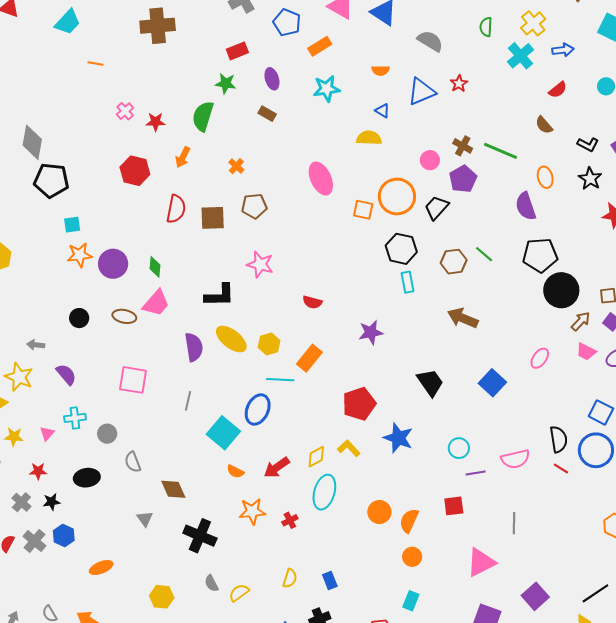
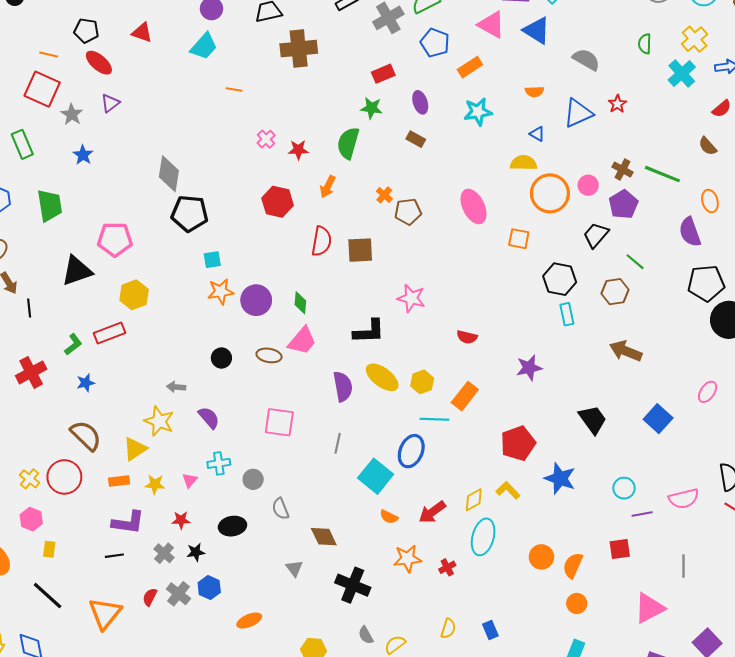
orange circle: (397, 196) -> (550, 193), moved
brown pentagon: (254, 206) -> (408, 212), moved
green line: (484, 254) -> (635, 262), moved

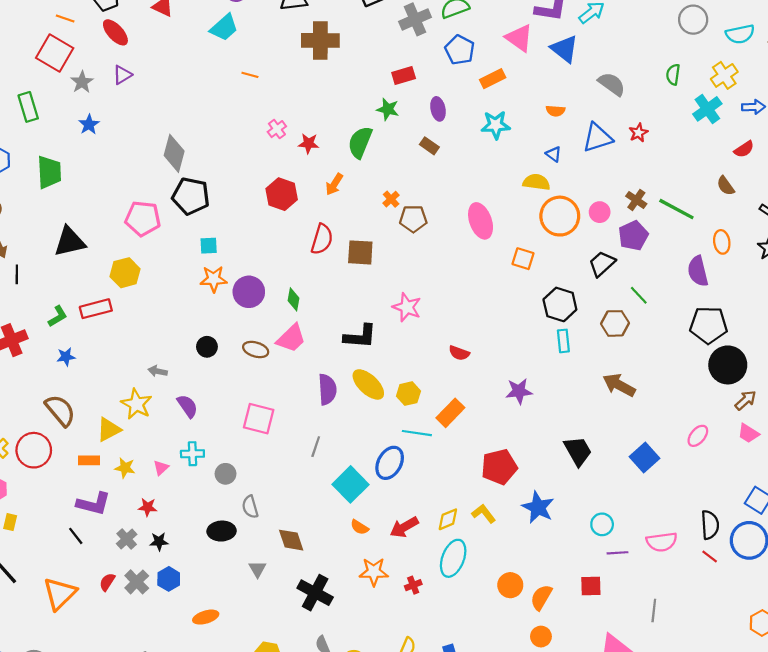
pink pentagon: (115, 239) -> (143, 219), moved
black ellipse: (232, 526) -> (222, 531), moved
black line: (114, 556) -> (76, 536), turned 54

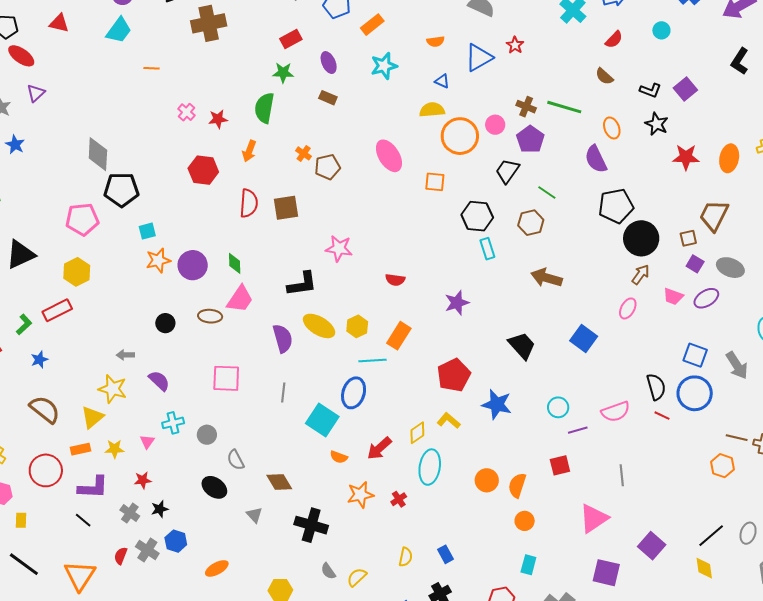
brown arrow: (746, 400) -> (641, 275), moved
red circle: (34, 450) -> (46, 470), moved
black ellipse: (222, 531) -> (214, 487), turned 50

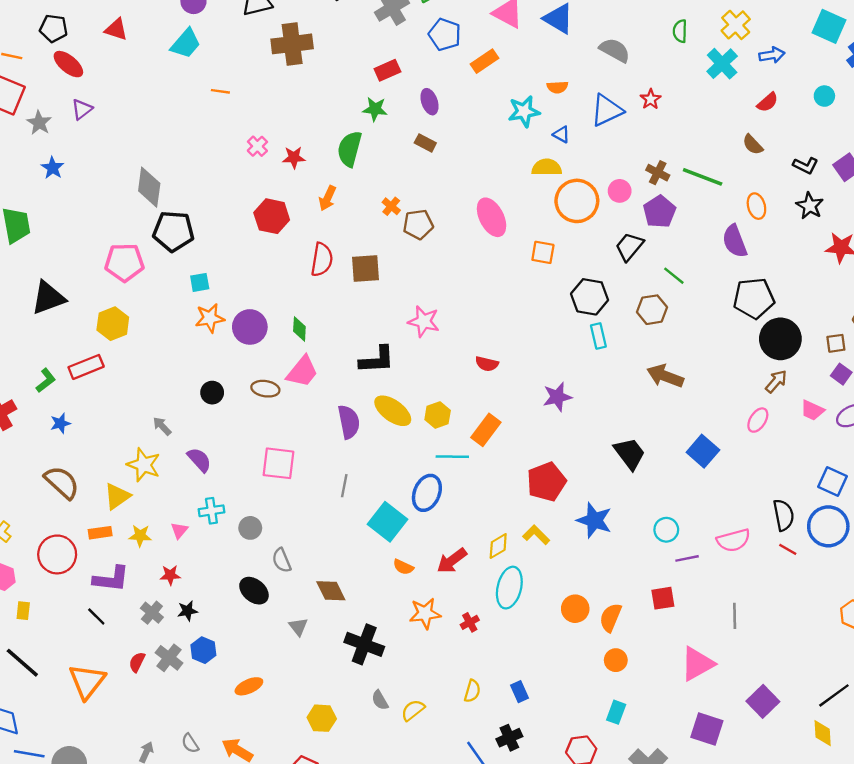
cyan star: (384, 66) -> (524, 111), moved
gray arrow: (125, 355) -> (162, 426), turned 42

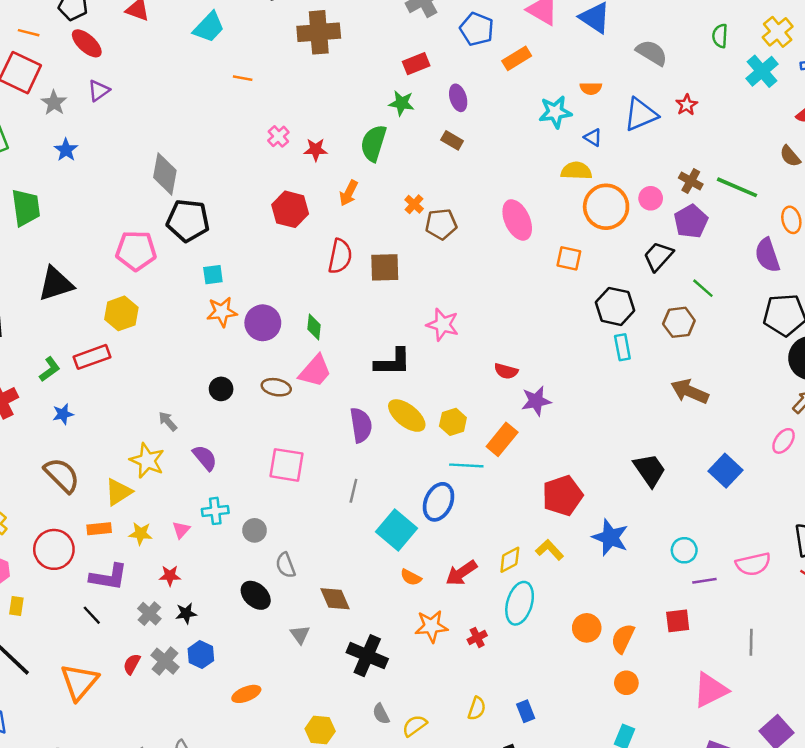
purple star: (557, 397) -> (536, 401), moved

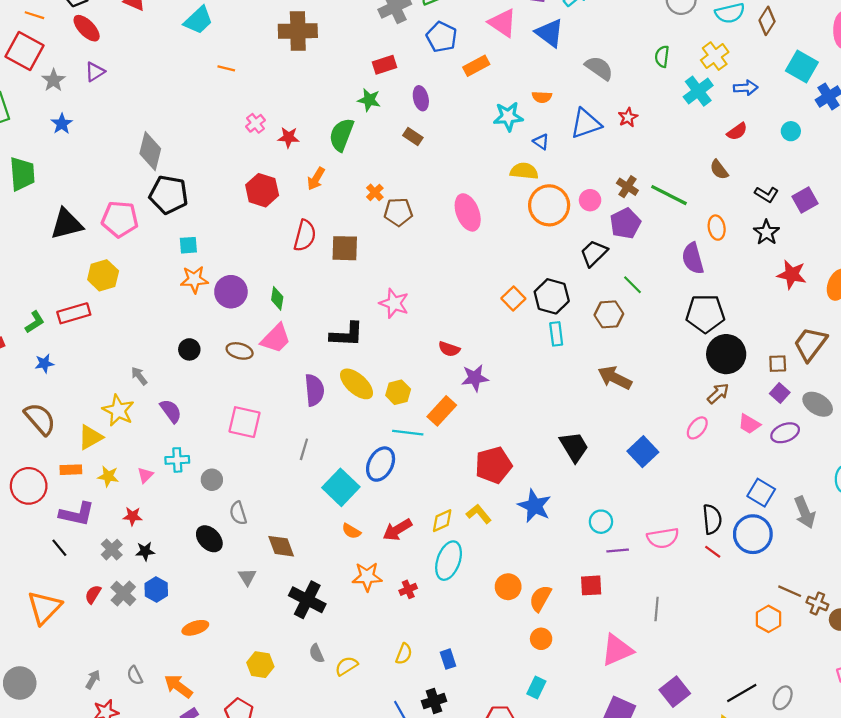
orange square: (569, 258) -> (513, 298), moved, turned 30
black triangle: (56, 284) -> (67, 224), moved

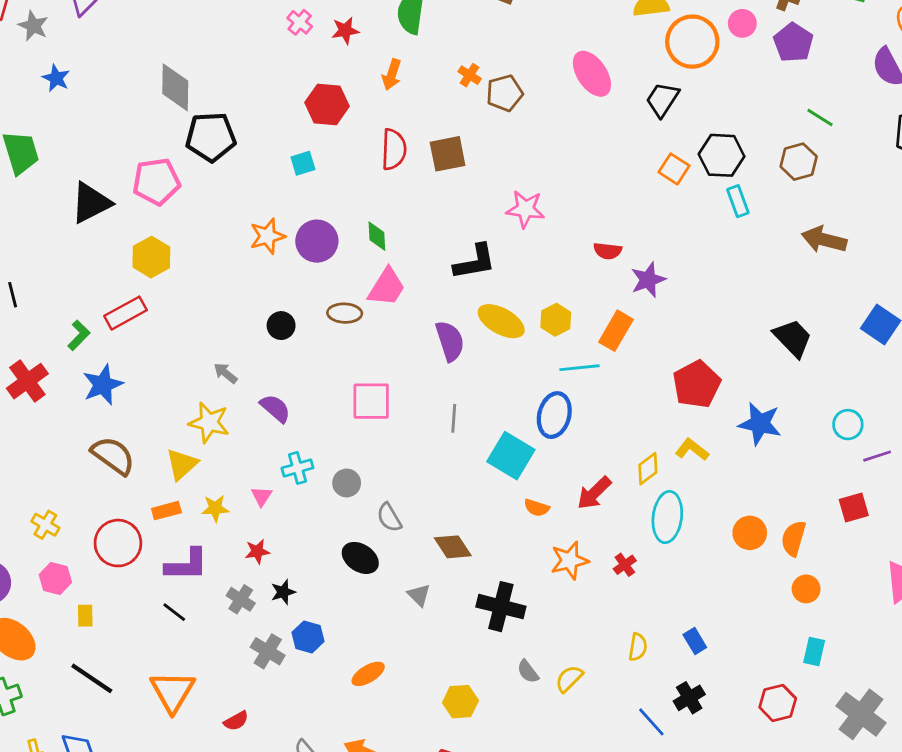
cyan square: (188, 245) -> (303, 163), moved
black trapezoid: (594, 253) -> (662, 100), moved
blue star: (44, 363) -> (103, 385), size x1.6
red semicircle: (93, 594) -> (236, 721), moved, turned -138

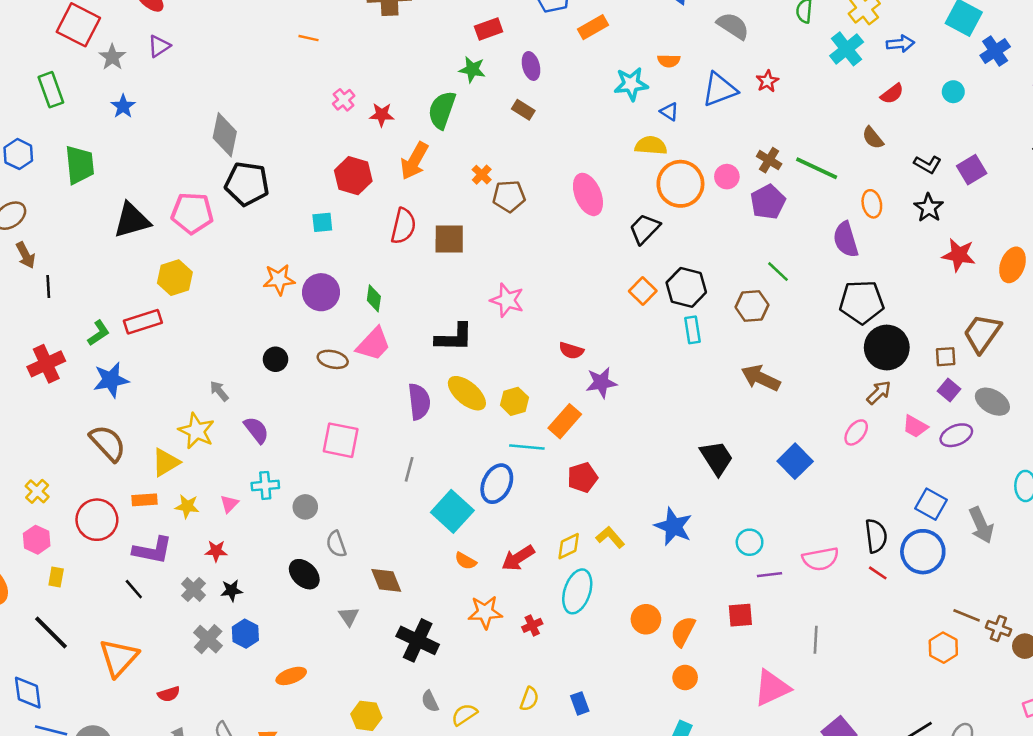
orange arrow: (392, 75) -> (414, 161), size x1.4
red pentagon: (697, 384) -> (583, 477), moved, size x0.7

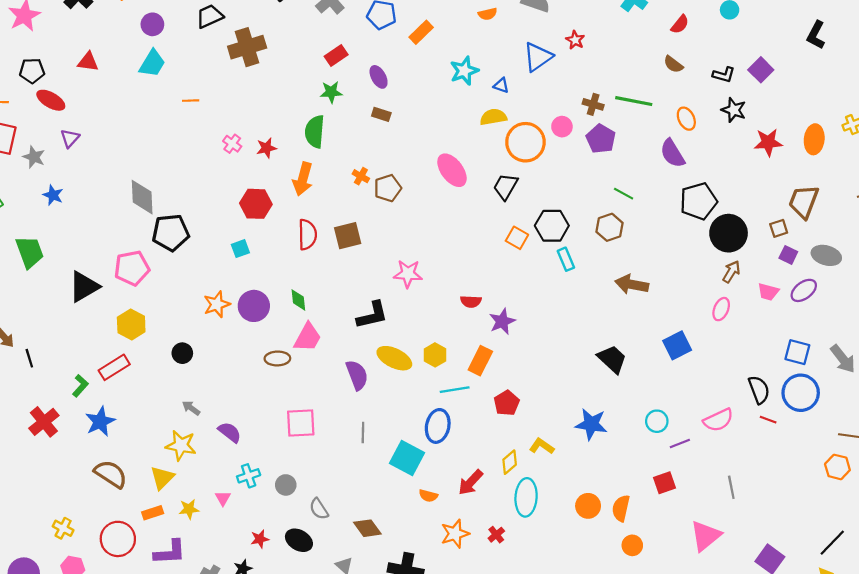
orange semicircle: (669, 61) -> (488, 14), moved
black circle: (275, 359) -> (182, 353), moved
blue square: (795, 461) -> (677, 345), turned 32
red star: (216, 551) -> (260, 539), moved

